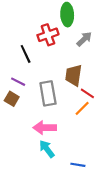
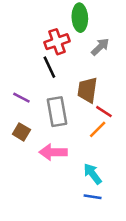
black line: (26, 54) -> (49, 67), moved
brown square: (12, 99) -> (21, 132), moved
cyan arrow: (47, 149) -> (93, 174), moved

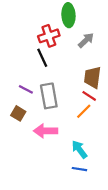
brown trapezoid: (87, 90) -> (93, 77), moved
purple line: (21, 98) -> (26, 89), moved

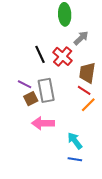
red cross: (49, 36) -> (63, 56), moved, turned -30
orange line: (84, 111) -> (88, 105), moved
brown square: (18, 113) -> (31, 99), moved, turned 32

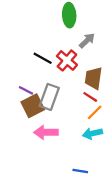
black line: (40, 54) -> (43, 58), turned -36
gray rectangle: (46, 90) -> (49, 97), turned 30
brown square: (31, 99) -> (33, 106), size x1.5
cyan arrow: (75, 141) -> (92, 133), moved, turned -66

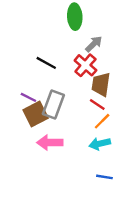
red cross: (67, 60) -> (85, 65), moved
blue line: (80, 171) -> (104, 177), moved

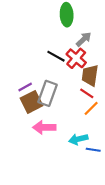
black line: (46, 63) -> (56, 56), moved
purple line: (28, 97) -> (25, 87), turned -56
cyan arrow: (100, 144) -> (78, 139), moved
blue line: (104, 177) -> (93, 150), moved

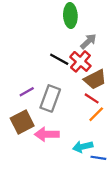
brown trapezoid: (90, 75) -> (95, 79), turned -125
brown square: (32, 102) -> (22, 122), moved

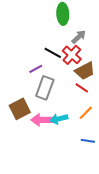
purple line: (27, 92) -> (36, 69), moved
orange line: (96, 114) -> (86, 113), moved
cyan arrow: (83, 147) -> (59, 119), moved

